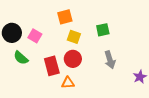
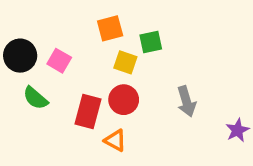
green square: (103, 30) -> (151, 42), moved
red rectangle: (52, 66) -> (88, 112), turned 30
orange triangle: (68, 83) -> (115, 140), turned 32

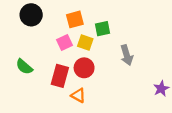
black circle: (20, 56) -> (31, 15), moved
pink square: (59, 61) -> (64, 42), moved, turned 35
gray arrow: (186, 101) -> (127, 55), moved

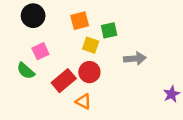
pink square: (64, 42) -> (40, 51), moved
gray arrow: (127, 55) -> (135, 59), turned -78
red rectangle: (60, 76) -> (64, 81), turned 35

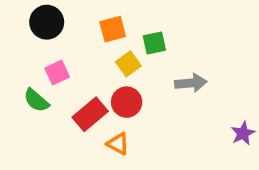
yellow square: (91, 45) -> (128, 64), turned 35

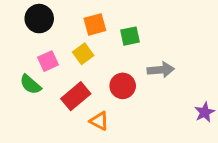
yellow square: (128, 64) -> (83, 54), moved
red circle: (127, 102) -> (123, 86), moved

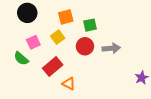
red circle: (123, 86) -> (85, 46), moved

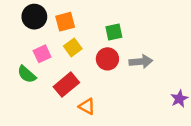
orange square: (66, 17) -> (65, 22), moved

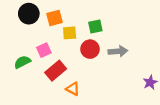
yellow square: (73, 47) -> (70, 33), moved, turned 32
pink square: (42, 54) -> (44, 50), moved
green semicircle: (27, 74) -> (22, 62), turned 112

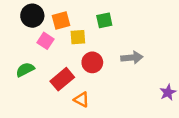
green square: (95, 27) -> (104, 20), moved
red circle: (90, 49) -> (92, 62), moved
pink square: (44, 50) -> (46, 41), moved, turned -32

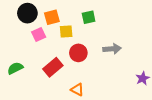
pink square: (46, 41) -> (39, 35), turned 32
green semicircle: (25, 70) -> (15, 68), moved
orange triangle: (81, 100) -> (77, 90), moved

